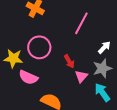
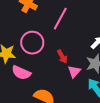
pink line: (81, 23) -> (60, 19), moved

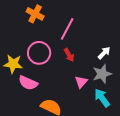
red arrow: (62, 57) -> (69, 55), moved

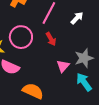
white arrow: (104, 53) -> (77, 18), moved

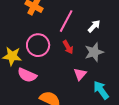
gray star: (84, 58) -> (94, 52), moved

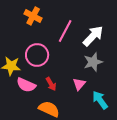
white arrow: (94, 26) -> (93, 36), size x1.6
red arrow: (68, 47) -> (51, 84), moved

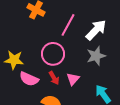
pink circle: (37, 55) -> (53, 54), moved
pink triangle: (79, 84) -> (73, 79), moved

